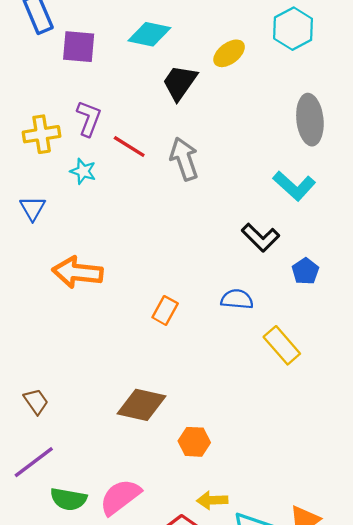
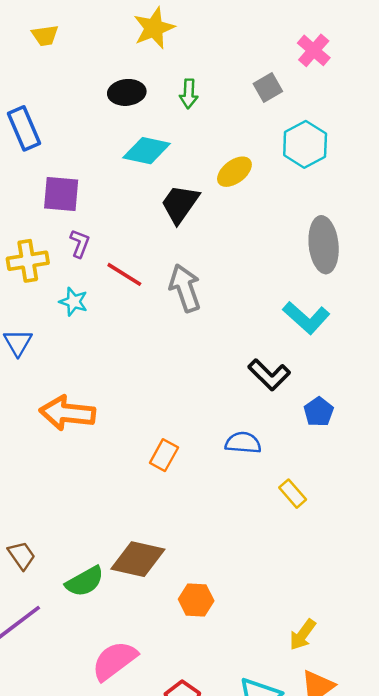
purple square: (79, 47) -> (61, 194), moved
purple L-shape: (89, 118) -> (80, 243), size x0.7
yellow rectangle: (282, 345) -> (293, 494), size x0.7
green semicircle: (68, 499) -> (85, 581), moved, turned -39
yellow arrow: (212, 500) -> (303, 635), moved, turned -52

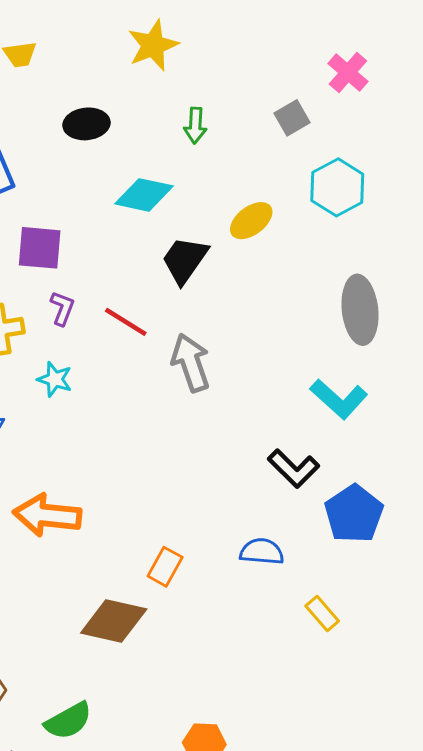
black ellipse: (127, 92) -> (86, 124), moved
red line: (124, 274) -> (126, 322), moved
blue pentagon: (319, 412) -> (354, 514), size x1.6
brown diamond: (138, 559) -> (114, 621), moved

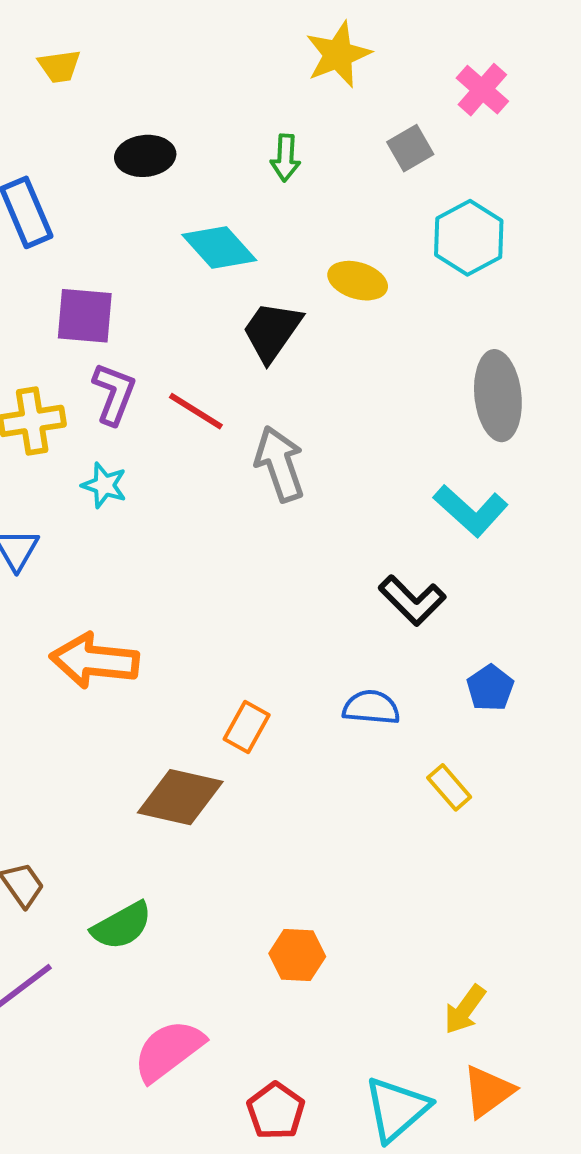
yellow star: (153, 45) -> (338, 55), moved
cyan diamond: (144, 195) -> (219, 248), turned 36
yellow ellipse: (251, 221) -> (358, 281), turned 54
purple L-shape: (62, 308) -> (114, 394), size x1.4
blue pentagon: (354, 514) -> (490, 688), moved, size x0.6

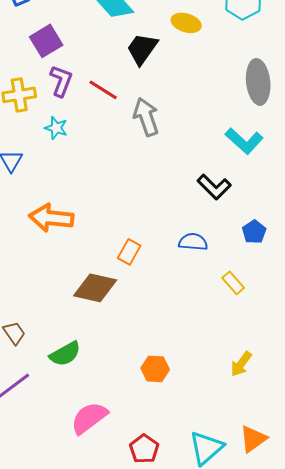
purple square: (85, 316) -> (46, 41), turned -36
yellow arrow: (465, 1010) -> (241, 364), moved

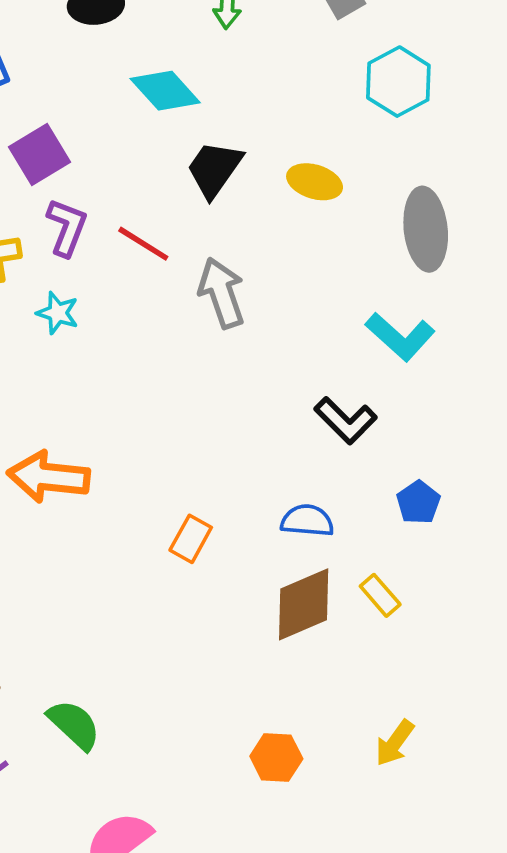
yellow ellipse: (186, 23) -> (315, 182), moved
brown diamond: (95, 288) -> (304, 604), moved, turned -36
green semicircle: (65, 354) -> (74, 725), turned -108
orange hexagon: (155, 369) -> (276, 757), moved

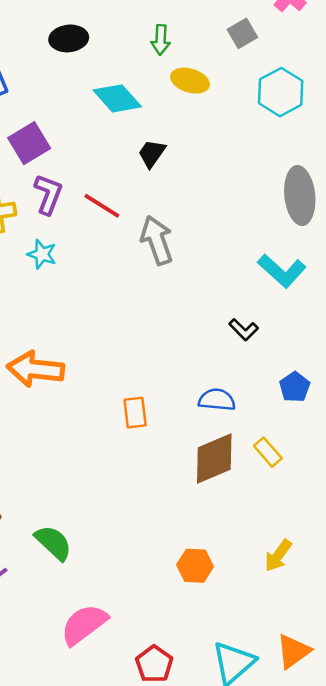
black trapezoid: (214, 169) -> (152, 153), size x0.7
yellow ellipse: (315, 182) -> (190, 81), moved
black L-shape: (346, 420) -> (244, 330), size x0.7
orange rectangle: (191, 539) -> (135, 413), turned -36

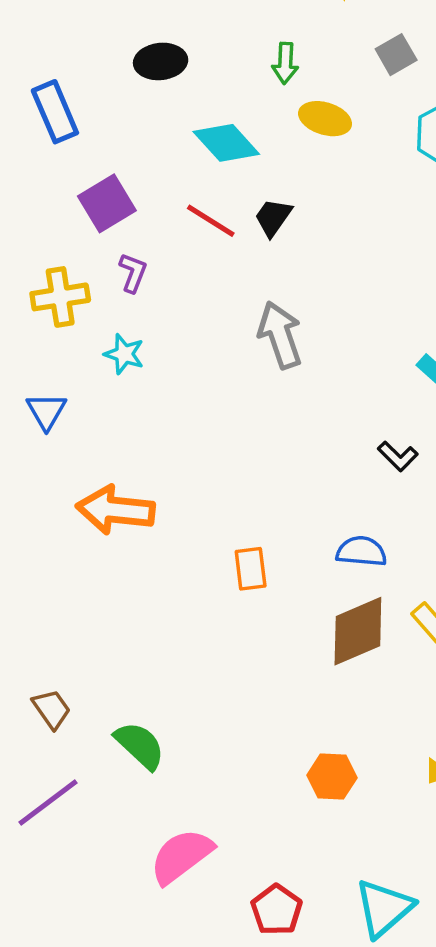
purple L-shape: (48, 194) -> (133, 273), size x0.7
red line: (102, 206) -> (211, 221), moved

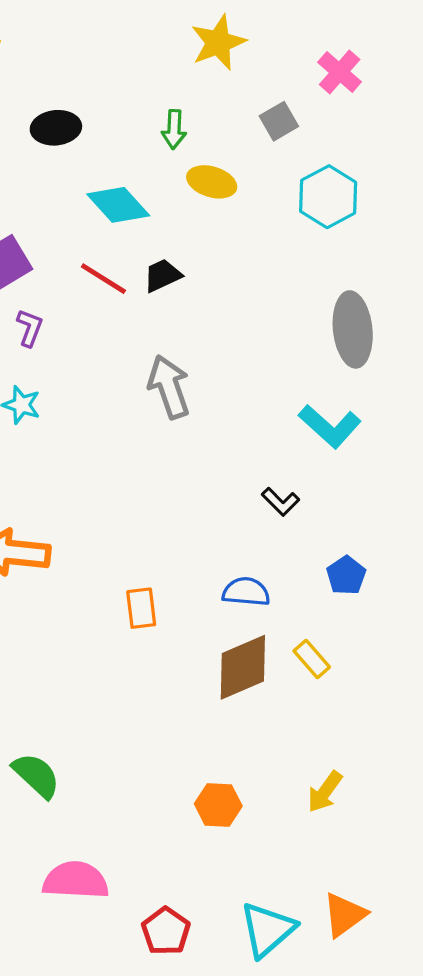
black trapezoid: (273, 217) -> (162, 275), turned 30
pink semicircle: (181, 856) -> (76, 880), turned 40

